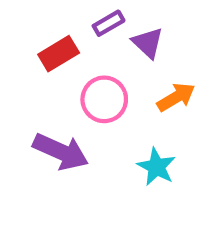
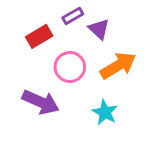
orange arrow: (176, 97) -> (118, 66), size x1.4

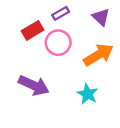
purple triangle: (99, 29) -> (101, 17), moved
pink circle: (70, 67) -> (58, 43), moved

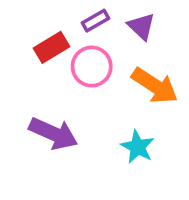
purple triangle: (101, 17) -> (141, 26), moved
orange arrow: (98, 55) -> (155, 86), turned 64

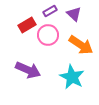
cyan star: (138, 147) -> (72, 77), size x1.4

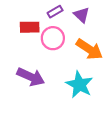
red rectangle: (27, 25) -> (30, 27), turned 30

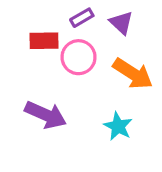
cyan star: (79, 85) -> (118, 126), size x0.7

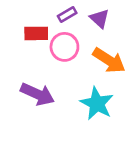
cyan star: (118, 126) -> (97, 104), size x1.4

